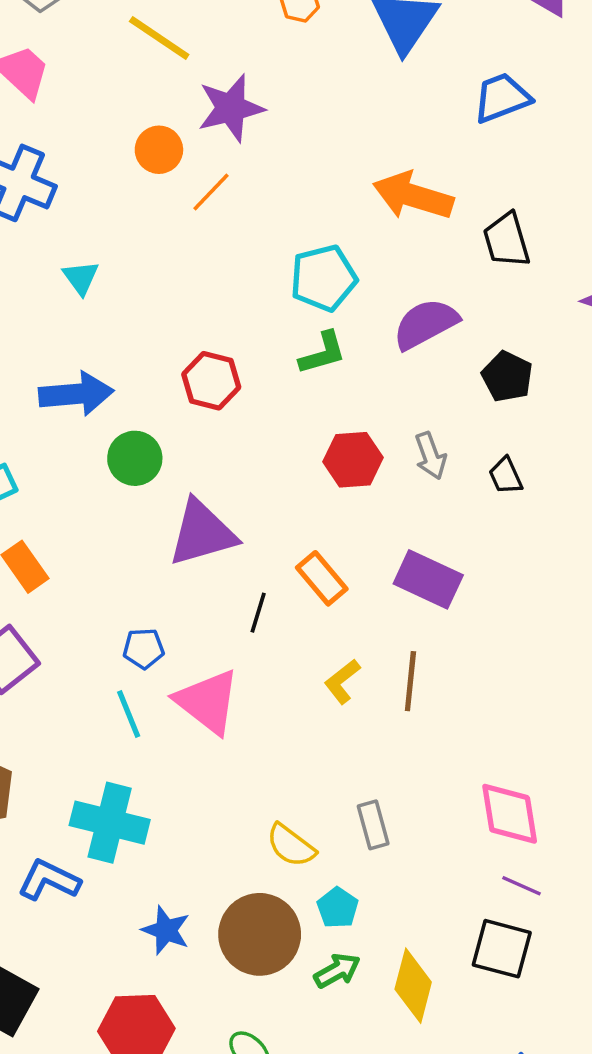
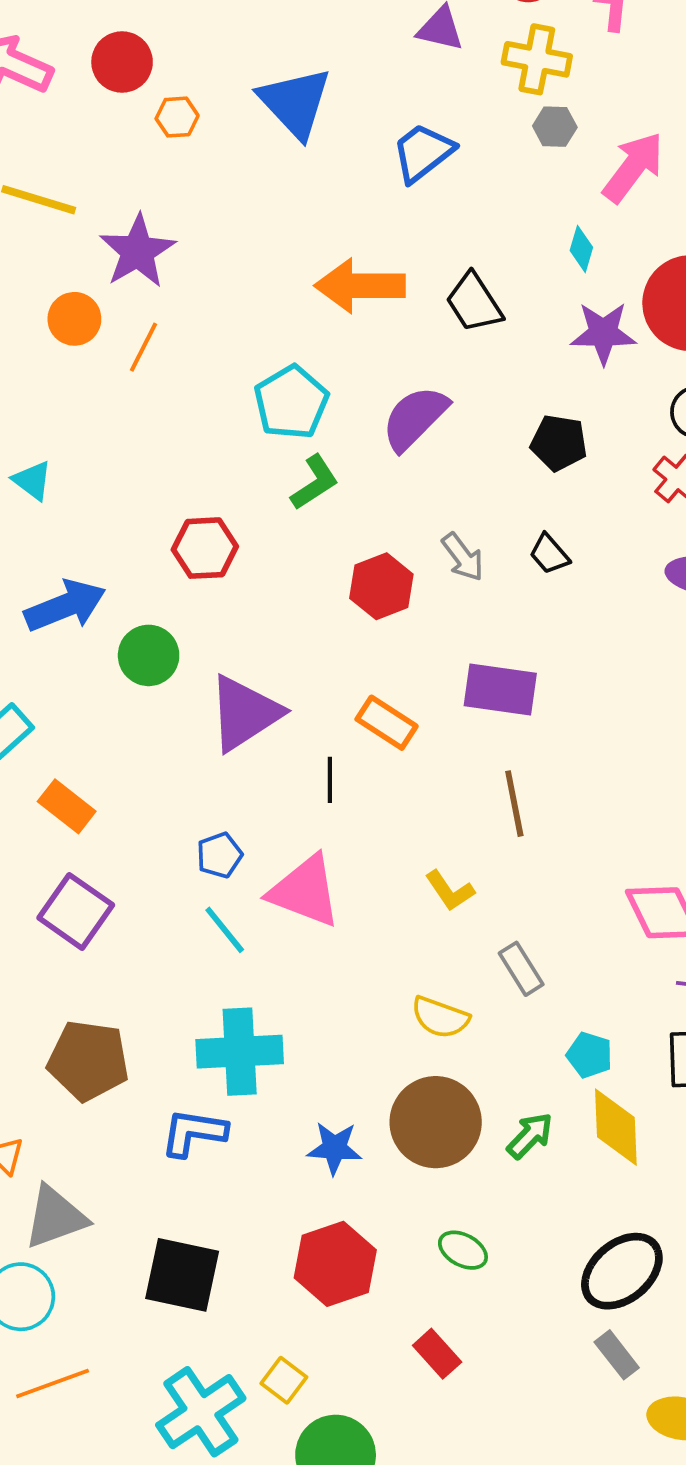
black pentagon: (507, 377) -> (559, 443), moved
yellow L-shape: (342, 681) -> (450, 891), moved, turned -69
cyan pentagon: (338, 908) -> (590, 1055), moved

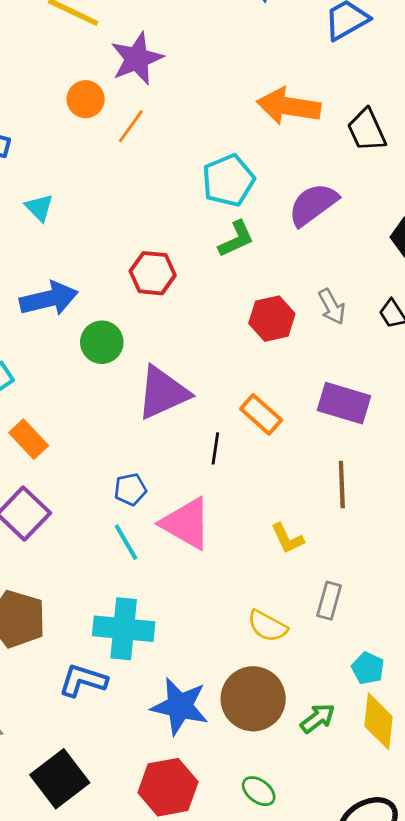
gray rectangle: (521, 969) -> (329, 601), turned 39
blue star: (335, 1148) -> (180, 706), size x1.5
black square: (182, 1275) -> (60, 779), turned 32

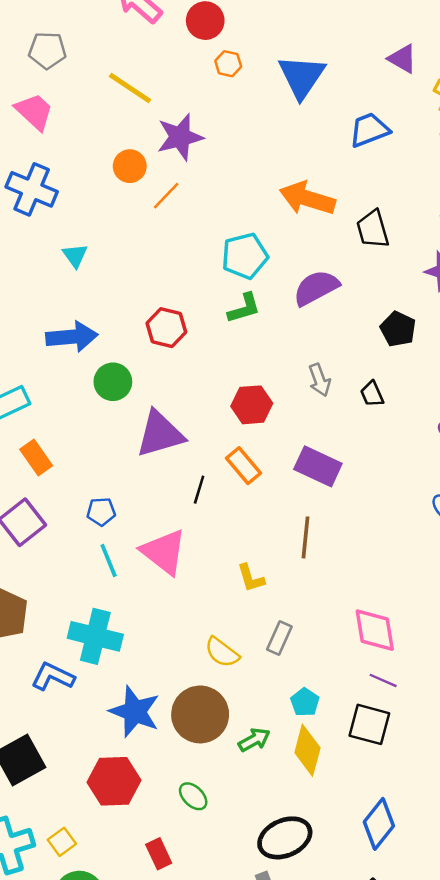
red hexagon: (272, 319) -> (252, 405), moved
blue pentagon: (130, 489) -> (101, 512), moved

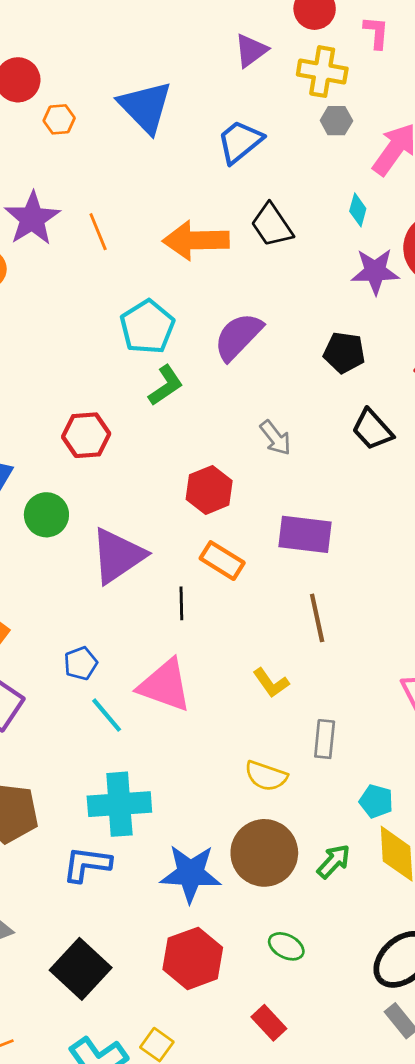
purple triangle: (402, 59) -> (251, 51), turned -48
orange line: (166, 196) -> (98, 232), moved, turned -48
black trapezoid: (373, 229) -> (272, 225), moved
black trapezoid: (372, 394) -> (372, 429), moved, size x1.4

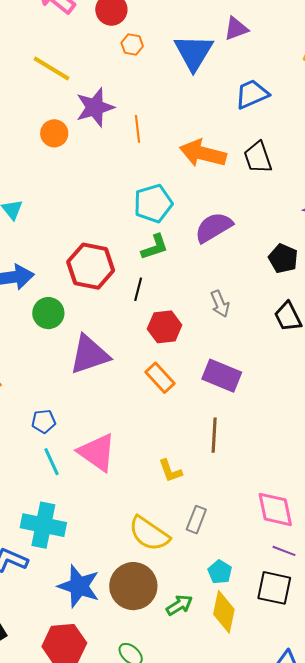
purple triangle: (251, 51) -> (236, 29), moved
red hexagon: (86, 435) -> (91, 266), size x1.4
black line: (181, 603) -> (138, 289), moved
yellow semicircle: (266, 776) -> (149, 534), size x1.4

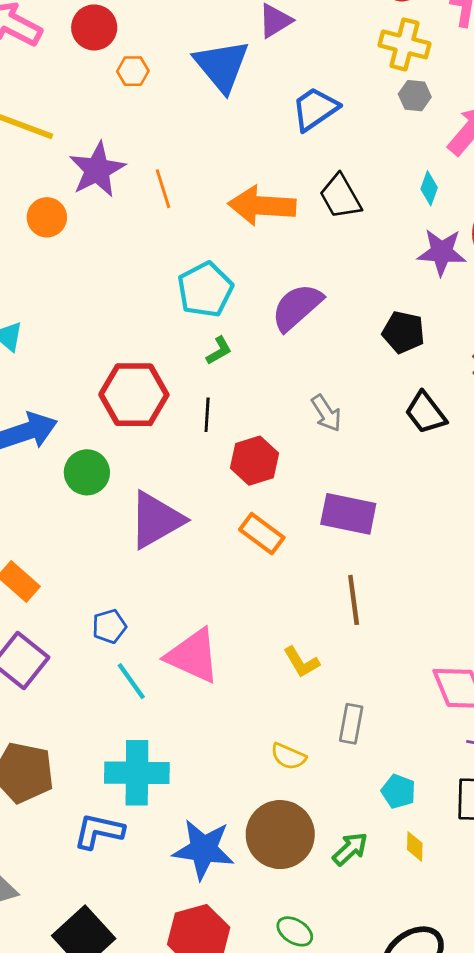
green L-shape: (155, 247) -> (219, 351), size x0.7
yellow semicircle: (149, 534) -> (288, 756), size x0.6
yellow diamond: (224, 612) -> (415, 846), size x0.5

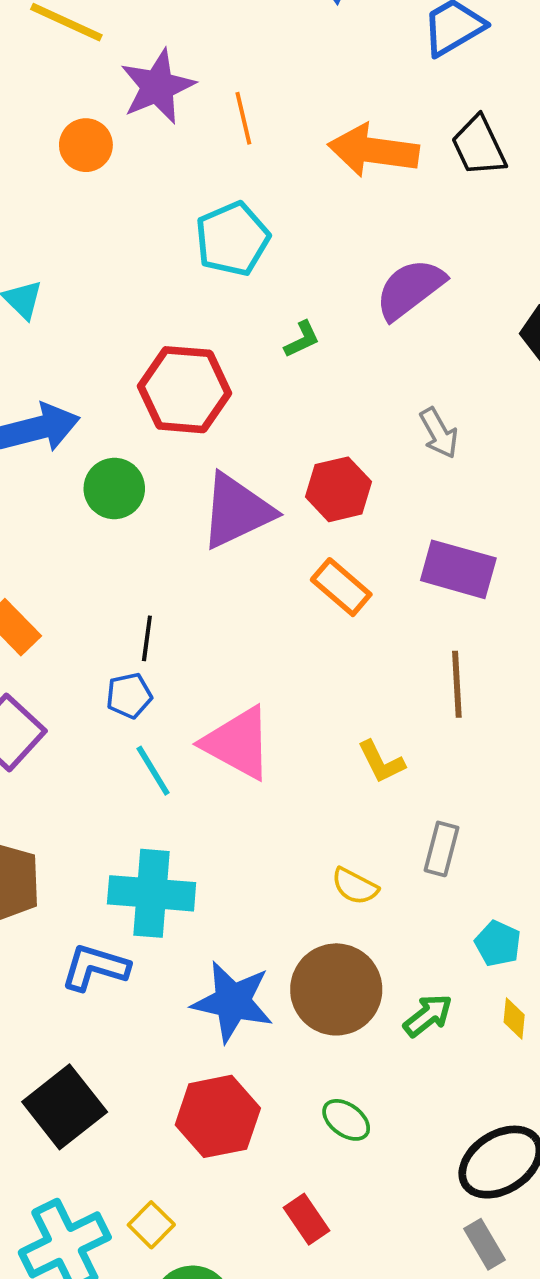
cyan pentagon: (205, 290) -> (232, 239), moved
black line: (207, 415) -> (147, 638), moved
purple triangle: (156, 520) -> (237, 511), moved

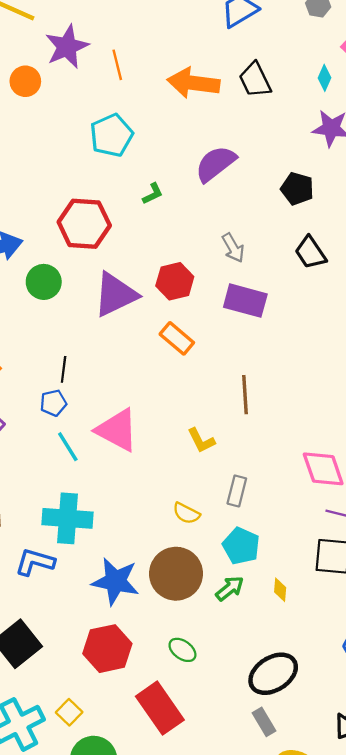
purple rectangle: (458, 569) -> (245, 301), moved
cyan pentagon: (498, 944) -> (241, 546), moved, size x1.4
red rectangle: (307, 1219) -> (160, 708), size x1.8

